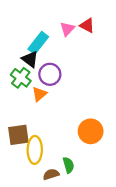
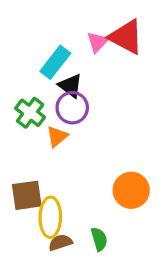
red triangle: (87, 25) -> (126, 37), size x1.6
black triangle: (30, 59) -> (71, 86), moved
brown semicircle: (51, 174) -> (60, 243), moved

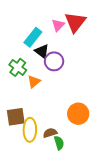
red triangle: (126, 37) -> (75, 22), turned 40
purple circle: (72, 108) -> (54, 61), moved
brown semicircle: (60, 243) -> (50, 133), moved

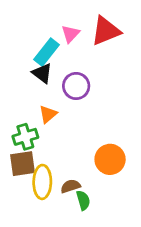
red triangle: (75, 22) -> (106, 31), turned 30
pink triangle: (58, 25) -> (70, 34), moved
black triangle: (42, 51) -> (42, 73), moved
green cross: (18, 67) -> (25, 137), moved, turned 36

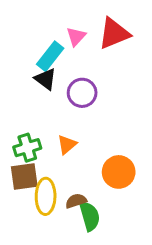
orange triangle: (48, 114) -> (67, 145), moved
green semicircle: (83, 200) -> (90, 216), size x1.4

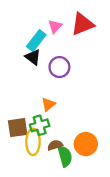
green cross: (27, 148) -> (40, 125), moved
orange circle: (119, 172) -> (86, 144), moved

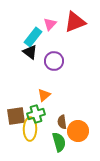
brown semicircle: (55, 145) -> (62, 122), moved, turned -80

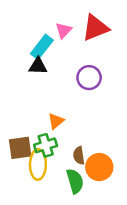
black triangle: (30, 52) -> (38, 66), turned -35
purple circle: (54, 61) -> (89, 78), moved

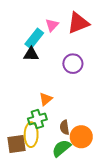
brown square: (20, 148) -> (16, 144), moved
green semicircle: (75, 181) -> (61, 148), turned -114

